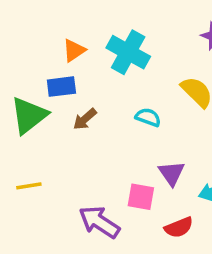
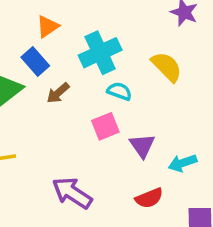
cyan cross: (128, 52) -> (100, 53), moved, turned 36
blue rectangle: (61, 87) -> (35, 61), turned 56
pink square: (141, 197) -> (105, 126), moved, turned -32

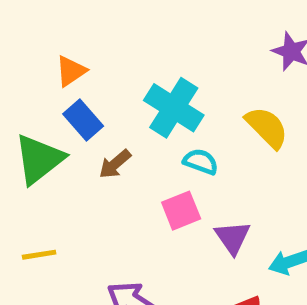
orange triangle: (48, 26) -> (71, 71), moved
cyan cross: (100, 53) -> (174, 108), turned -33

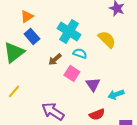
brown arrow: (115, 164) -> (55, 59), moved
pink square: (181, 211) -> (72, 73), turned -35
yellow line: (39, 255) -> (14, 91), turned -40

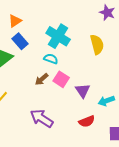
yellow semicircle: (107, 39) -> (97, 44), turned 30
cyan semicircle: (80, 53) -> (51, 59), moved
brown arrow: (55, 59) -> (42, 79), moved

